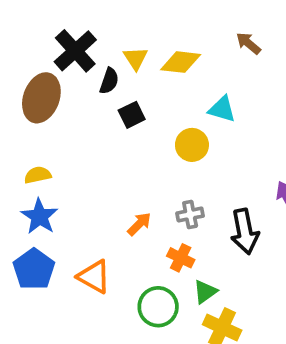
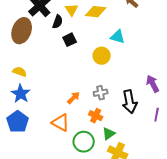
yellow semicircle: (38, 175) -> (20, 72), turned 32
orange triangle: (94, 277) -> (61, 123), moved

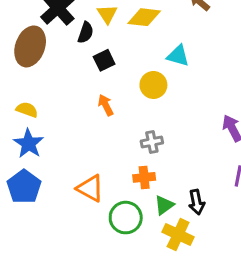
orange arrow: (74, 98) -> (106, 105), moved, turned -72
black arrow: (130, 102) -> (197, 202), moved, size x0.7
orange cross: (96, 116) -> (144, 177), turned -32

